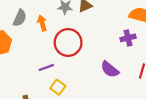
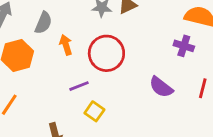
orange arrow: (42, 23) -> (66, 45), moved
purple cross: (128, 38) -> (184, 46), turned 32

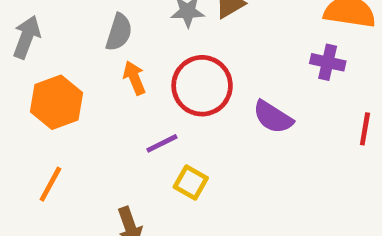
gray semicircle: (43, 23) -> (119, 32), moved
purple semicircle: (161, 87) -> (273, 117), moved

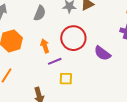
orange arrow: (134, 78) -> (45, 46), moved
yellow square: (191, 183) -> (66, 79), turned -32

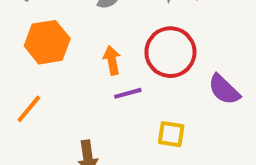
yellow square: (66, 79) -> (171, 134), moved

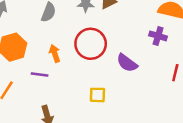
purple line: (128, 93) -> (40, 74), moved, turned 30

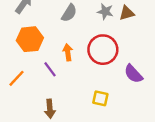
purple line: (40, 74) -> (50, 69), turned 35

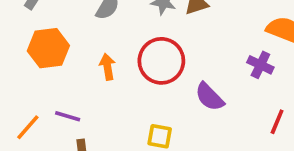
purple line: (50, 69) -> (68, 116), moved, turned -35
orange line: (17, 78) -> (28, 127), moved

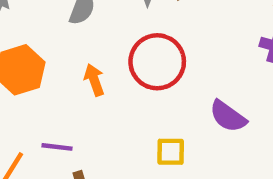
purple semicircle: (209, 97) -> (228, 116), moved

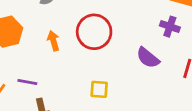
purple semicircle: (228, 116) -> (148, 58), moved

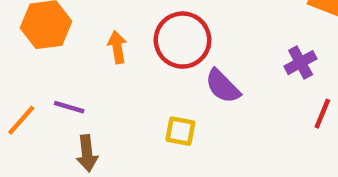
purple cross: (170, 27) -> (301, 63), moved, turned 36
purple semicircle: (148, 58) -> (223, 86), moved

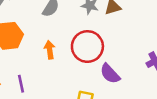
purple line: (69, 107) -> (21, 84), turned 60

